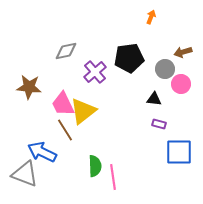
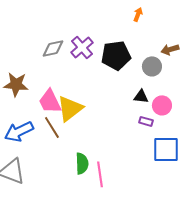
purple cross: (95, 72) -> (82, 47), moved
pink circle: (181, 84) -> (162, 105), moved
blue arrow: (42, 152) -> (19, 131), moved, turned -52

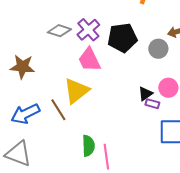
gray diamond: (53, 48) -> (59, 31), turned 30
black triangle: (141, 96) -> (145, 94), moved, turned -42
pink trapezoid: (50, 101) -> (89, 60), moved

